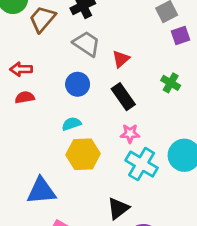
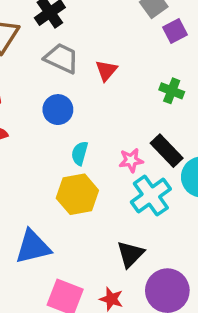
black rectangle: (123, 97) -> (167, 151), moved
cyan semicircle: (71, 124) -> (80, 153), moved, turned -48
cyan cross: (142, 164) -> (151, 196), turned 32

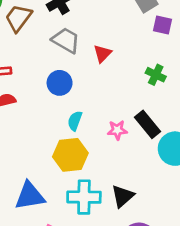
purple square: (175, 31) -> (162, 25), turned 36
cyan cross: (151, 196) -> (84, 197), moved, turned 32
black triangle: (130, 254) -> (123, 196), moved

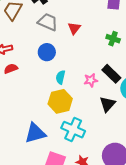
black triangle: (123, 196) -> (107, 104), moved
cyan cross: (84, 197) -> (73, 130), turned 30

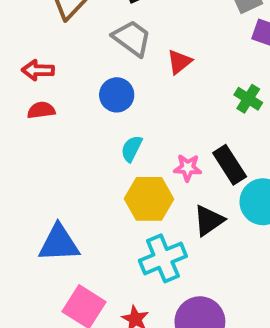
yellow hexagon: (60, 101) -> (149, 199), moved
cyan cross: (73, 130) -> (163, 258), moved, turned 30

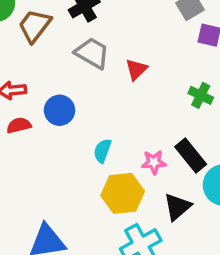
blue circle: (117, 95) -> (60, 110), moved

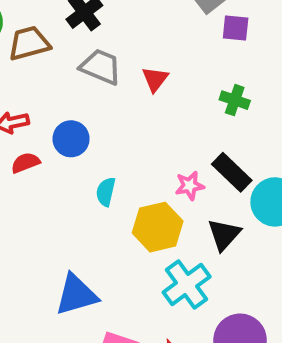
brown trapezoid: (35, 26) -> (29, 43), turned 45
cyan semicircle: (102, 151) -> (106, 192), moved

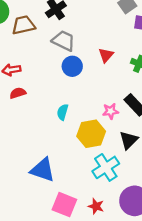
red triangle: (155, 79) -> (106, 55), moved
blue circle: (71, 139) -> (72, 66), moved
blue triangle: (76, 295) -> (43, 170), turned 32

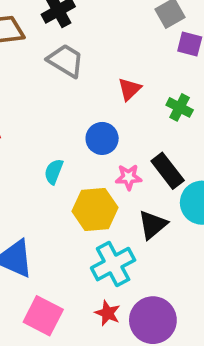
blue circle: (72, 66) -> (102, 138), moved
red star: (96, 206) -> (108, 313), moved

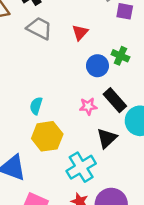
red triangle: (130, 89) -> (80, 32), moved
blue circle: (102, 138) -> (97, 66), moved
yellow hexagon: (95, 209) -> (47, 136), moved

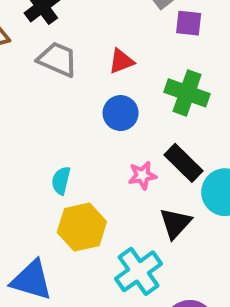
red triangle: (80, 32) -> (121, 61), turned 30
green cross: (120, 56) -> (187, 93), size x1.5
blue circle: (97, 66) -> (121, 113), moved

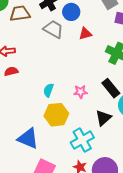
blue circle: (121, 113) -> (71, 12), moved
pink star: (142, 175) -> (81, 92), moved

